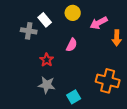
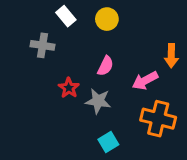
white rectangle: (45, 20) -> (66, 16), moved
pink arrow: (99, 23) -> (145, 81), moved
gray star: (47, 85) -> (98, 101), moved

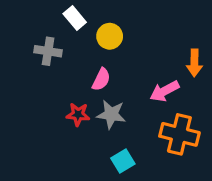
yellow circle: (107, 19) -> (110, 36), moved
pink semicircle: (105, 66) -> (101, 79), moved
red star: (69, 88) -> (78, 114), moved, turned -30

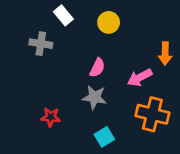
yellow circle: (110, 36) -> (109, 22), moved
pink semicircle: (101, 79) -> (97, 68), moved
red star: (78, 114) -> (51, 117), moved

